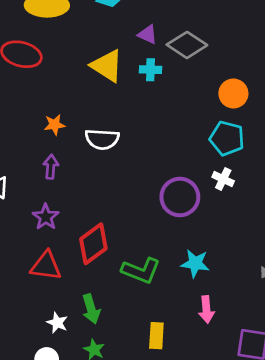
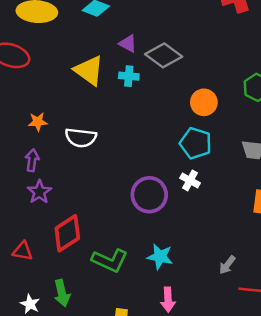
purple star: (46, 217) -> (39, 192), moved
red triangle: (46, 266) -> (23, 251), size x0.7

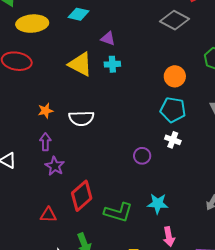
gray diamond: (164, 55) -> (175, 20), moved
purple circle: (149, 195) -> (142, 156), size x0.6

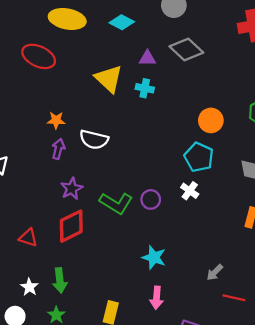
gray diamond: (175, 20) -> (186, 49), moved
purple triangle: (108, 38) -> (147, 58), turned -35
purple arrow: (45, 142) -> (58, 149), moved
purple star: (55, 166) -> (72, 189), moved
green L-shape: (118, 212) -> (116, 203), moved

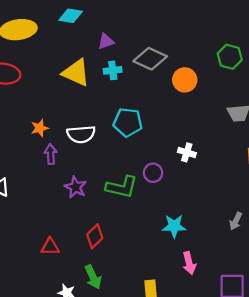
gray diamond: (186, 49) -> (150, 59), moved
cyan pentagon: (199, 157) -> (128, 122), moved
red diamond: (71, 226) -> (95, 236), moved, size x0.7

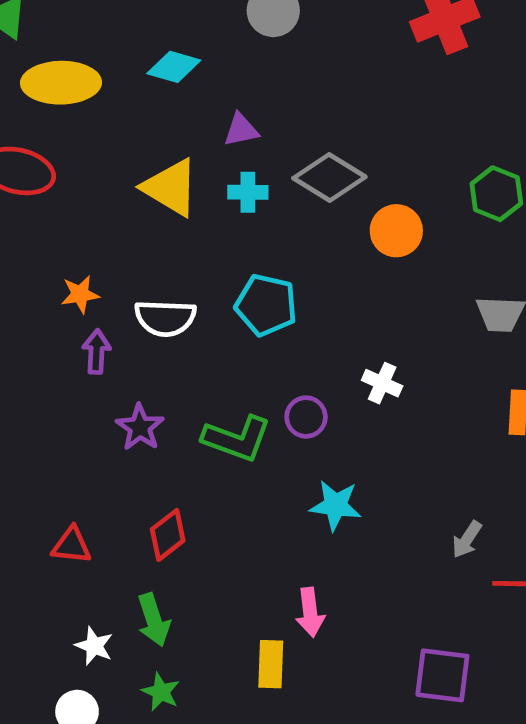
cyan star: (174, 226) -> (335, 505), moved
pink arrow: (189, 263) -> (310, 612), moved

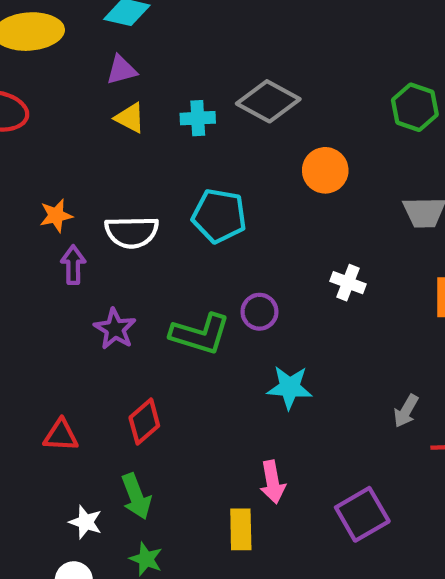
purple triangle: (241, 130) -> (121, 70), moved
yellow triangle: (171, 188) -> (130, 118), size x0.6
orange circle: (396, 231) -> (325, 170), moved
white cross: (382, 383) -> (348, 283), moved
purple square: (442, 675) -> (362, 514), moved, turned -34

